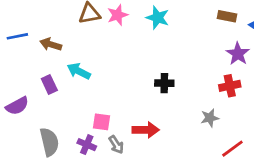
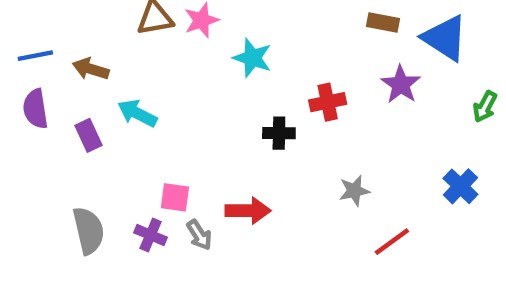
cyan star: (158, 18) -> (252, 58), moved
red cross: (230, 86) -> (328, 102), moved
purple semicircle: (17, 106) -> (35, 109), moved, turned 110

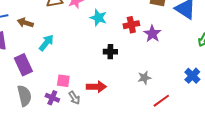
purple star: (401, 84) -> (152, 34), moved
red cross: (328, 102) -> (131, 25), moved
cyan arrow: (137, 113) -> (46, 43), turned 102
purple rectangle: (89, 135) -> (23, 65), moved, size x1.5

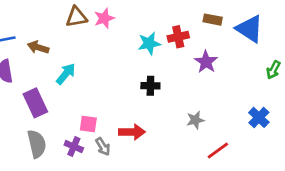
cyan star: (98, 18) -> (149, 43), moved, turned -30
red cross: (131, 25) -> (178, 37), moved

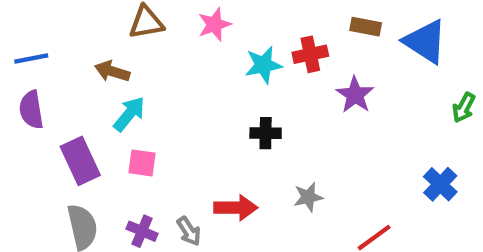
pink star: (104, 18) -> (214, 24), moved
brown arrow: (38, 47) -> (112, 71), moved
gray star: (195, 120) -> (308, 197), moved
pink square: (88, 124) -> (142, 163), moved

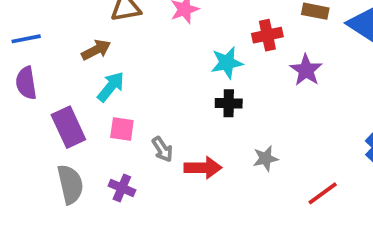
cyan star: (263, 65) -> (227, 63), moved
brown arrow: (112, 71) -> (96, 50), turned 136
gray arrow: (189, 231) -> (162, 149), moved

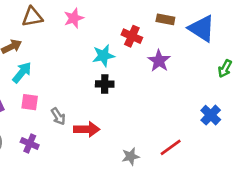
red cross: (267, 35) -> (132, 36), turned 36
gray star: (266, 158) -> (131, 156), moved

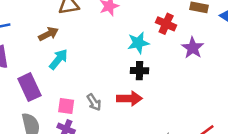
pink square: (30, 102) -> (66, 106), moved
red arrow: (87, 129) -> (129, 98), moved

